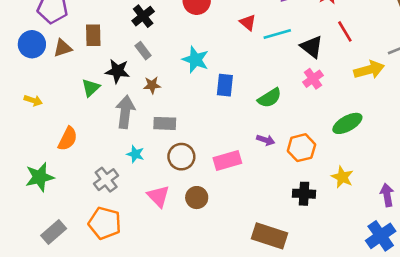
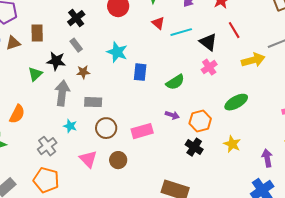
black cross: (304, 194) -> (194, 147), moved, turned 30

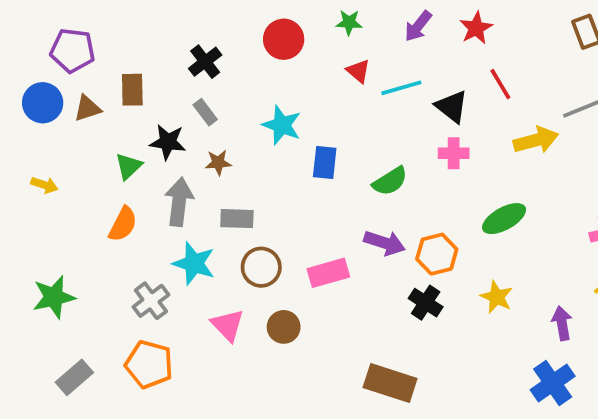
pink cross: (209, 67) -> (454, 153), turned 35
orange semicircle: (17, 114) -> (123, 224), moved
purple arrow: (172, 115) -> (384, 243), size x1.5
cyan star: (70, 126) -> (194, 263), size x1.6

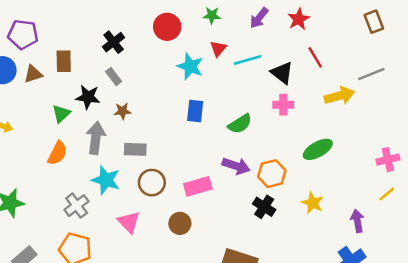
red triangle: (358, 71) -> (218, 49), turned 30
cyan star: (282, 125) -> (190, 66), moved
brown circle: (284, 327) -> (180, 223), moved

